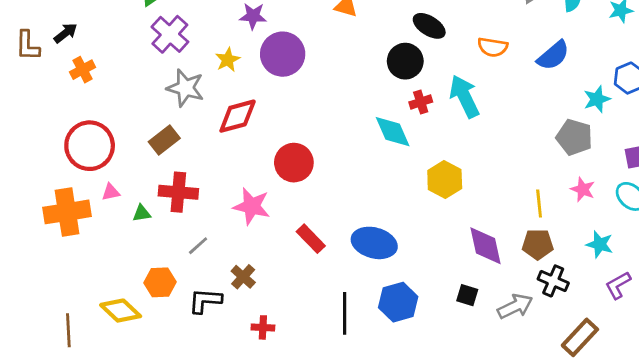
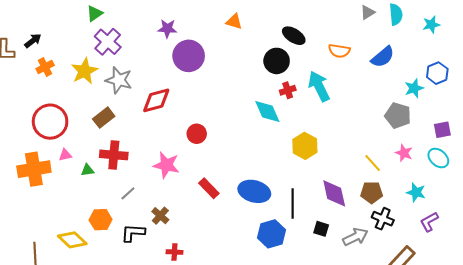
yellow star: (228, 60) -> (84, 71), moved, size x1.5
red circle: (294, 163) -> (197, 134), size x0.7
yellow line: (539, 203) -> (373, 163), turned -36
black line: (345, 313) -> (293, 203), moved

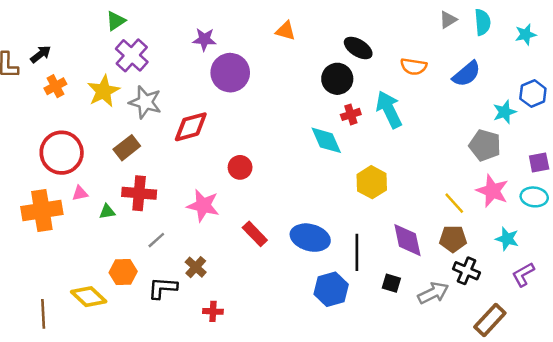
pink star: (404, 153) -> (492, 191), size x1.5
cyan ellipse: (438, 158) -> (534, 197), turned -35

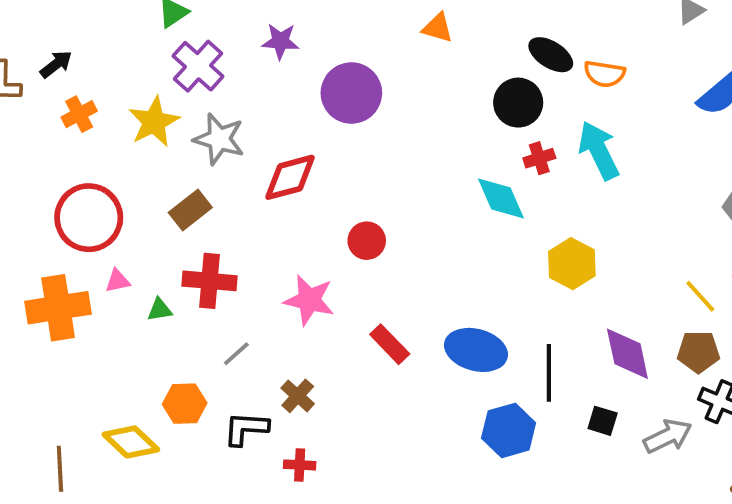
purple star: (204, 39) -> (280, 41), moved
orange semicircle: (414, 66) -> (604, 74), moved
red cross: (213, 311) -> (300, 465), moved

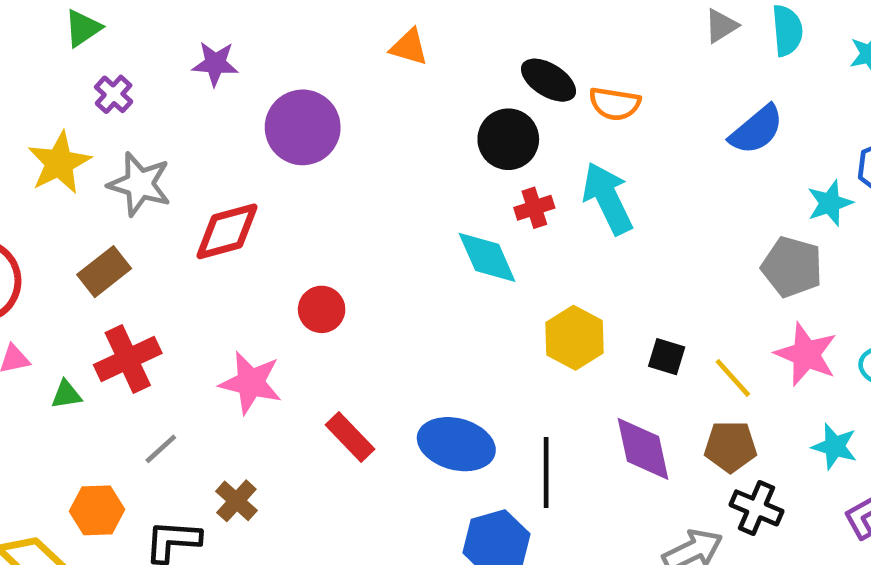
purple cross: (198, 66) -> (114, 94), size x0.6
red cross: (209, 281) -> (128, 359), turned -30
black square: (603, 421) -> (667, 357), moved

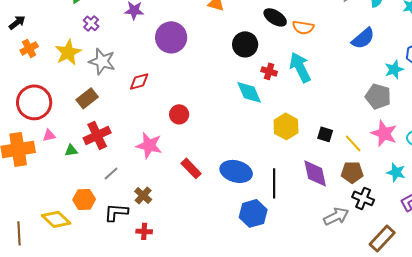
black circle: (508, 139) -> (245, 44), moved
red cross: (534, 208) -> (269, 71), turned 35
red diamond: (227, 231) -> (139, 81), size x0.7

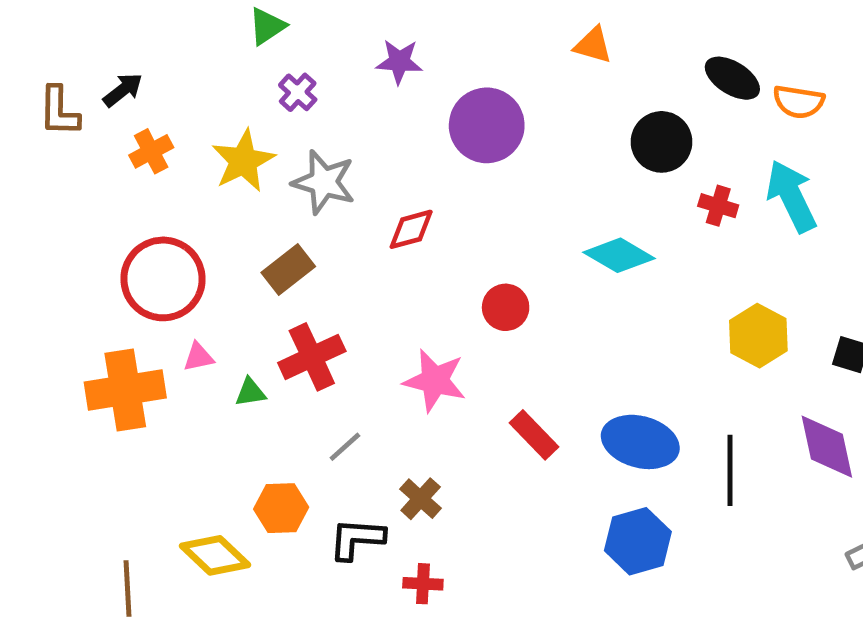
cyan diamond: (249, 92) -> (619, 255), moved, turned -36
blue hexagon: (253, 213) -> (638, 541), moved

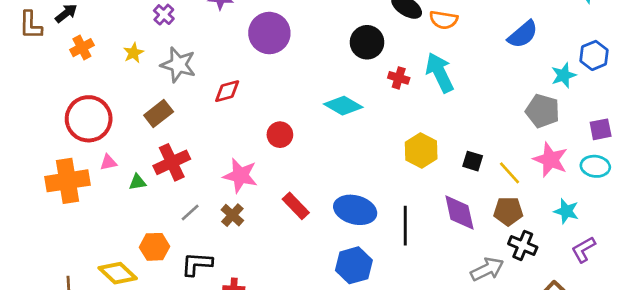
yellow star: (243, 161) -> (133, 53), size x0.6
brown cross: (421, 499) -> (232, 215), moved

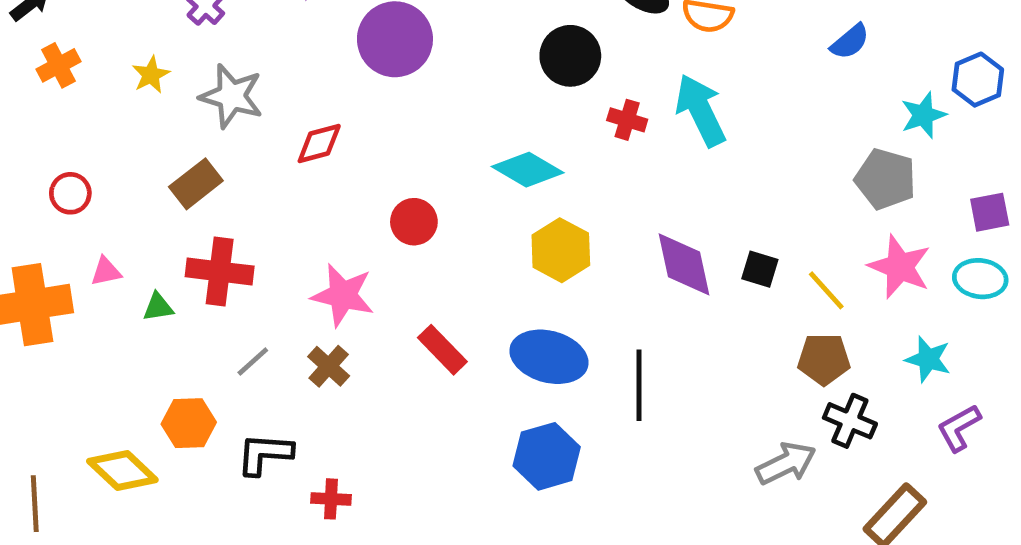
blue semicircle: (523, 34) -> (850, 42), size x0.7
red circle: (89, 119) -> (70, 193), size x0.5
yellow hexagon: (421, 150) -> (561, 250), moved
red cross: (172, 162) -> (220, 271), turned 32
purple diamond: (459, 212) -> (684, 264), moved

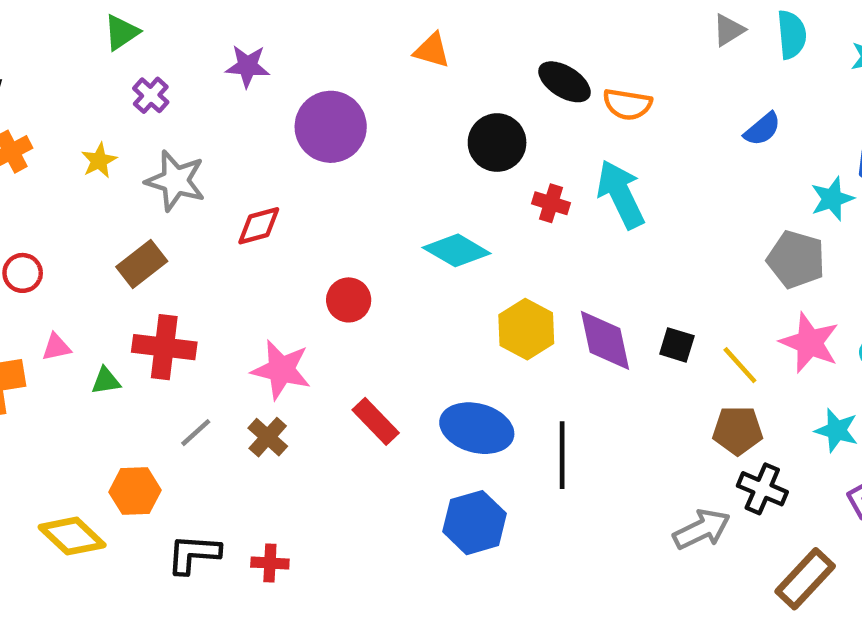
yellow hexagon: (561, 250) -> (526, 329), moved
black L-shape: (265, 454) -> (193, 554), moved

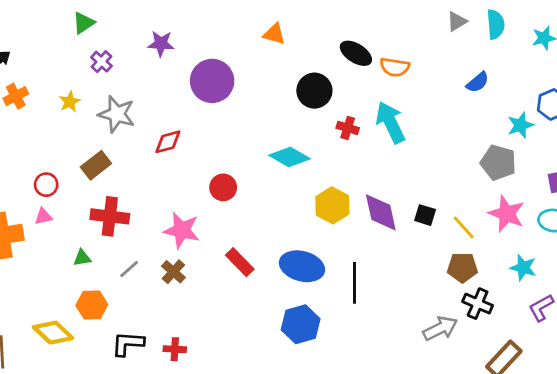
red circle: (23, 273) -> (46, 185), moved
green triangle: (106, 381) -> (82, 258), moved

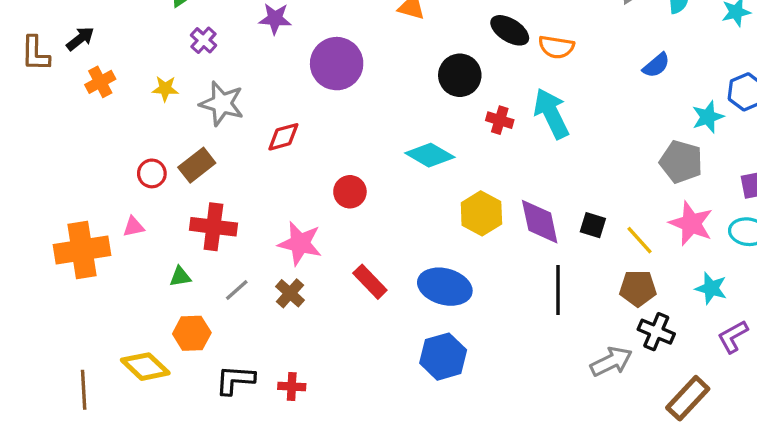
yellow star: (70, 102) -> (165, 89), turned 30
red circle: (46, 185) -> (152, 173), moved
black line: (355, 283) -> (558, 290), moved

